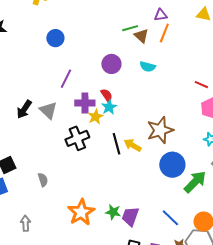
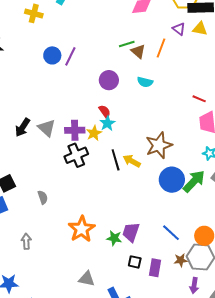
purple triangle: (161, 15) -> (179, 29), moved, turned 48
purple line: (66, 79) -> (70, 56), moved
purple cross: (85, 103) -> (75, 130), moved
green arrow: (195, 182) -> (194, 181), moved
green star: (113, 212) -> (114, 238), moved

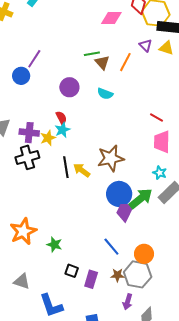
blue circle: (52, 55) -> (21, 76), moved
purple trapezoid: (131, 232) -> (125, 211), moved

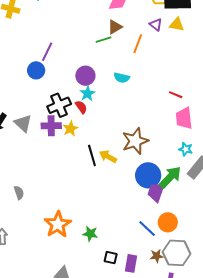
brown triangle: (102, 62) -> (115, 27), moved, turned 49
cyan star: (62, 130) -> (87, 94), moved
black cross: (27, 157) -> (59, 105), moved
orange circle: (144, 254) -> (168, 222), moved

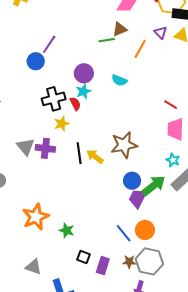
gray triangle: (23, 123) -> (26, 147), moved
purple cross: (51, 126) -> (45, 148), moved
blue circle: (148, 175) -> (132, 181), size x0.7

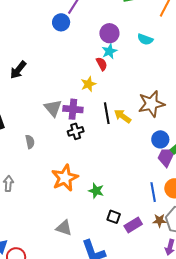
black cross: (54, 99) -> (76, 131), moved, size x0.7
blue line: (124, 233) -> (153, 192), turned 30
purple rectangle: (103, 266) -> (133, 225), turned 42

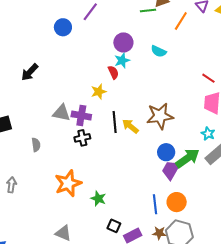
blue circle: (61, 22) -> (63, 27), moved
gray triangle: (53, 108) -> (61, 113), turned -42

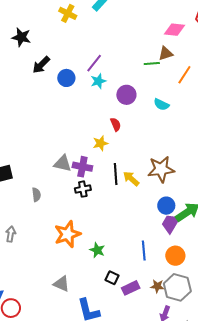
cyan star: (122, 60) -> (98, 81), moved
black arrow: (30, 72) -> (41, 65), moved
blue line: (155, 204) -> (144, 251), moved

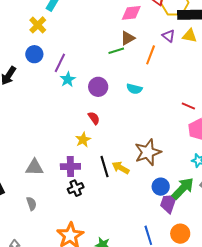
yellow cross: (68, 13) -> (38, 25), moved, turned 30
blue circle: (66, 78) -> (34, 54), moved
gray triangle: (63, 163) -> (34, 167), moved

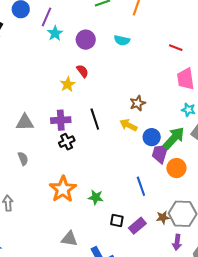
red line: (188, 106) -> (176, 48), moved
yellow star: (83, 140) -> (68, 84), moved
brown star: (148, 152) -> (138, 103), size x0.6
yellow arrow: (121, 168) -> (128, 125), moved
orange circle: (180, 234) -> (176, 168), moved

